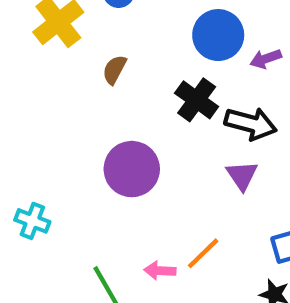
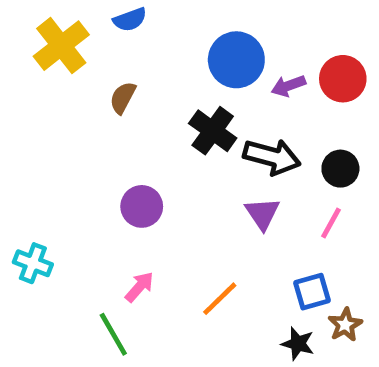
purple circle: (132, 169) -> (142, 206), size x0.7
pink arrow: (160, 271) -> (139, 287), moved, turned 128

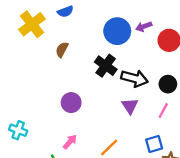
purple arrow: (288, 86) -> (144, 26), moved

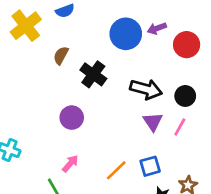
black cross: (106, 66) -> (93, 74), moved
purple triangle: (130, 106) -> (153, 122), moved
blue square: (154, 144) -> (150, 166), moved

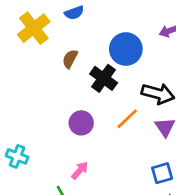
blue circle: (126, 34) -> (126, 49), moved
orange line: (116, 170) -> (127, 119), moved

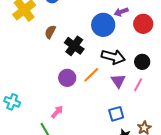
blue circle: (126, 49) -> (103, 25), moved
purple circle: (81, 123) -> (67, 78), moved

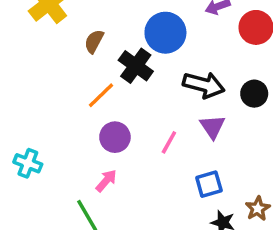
blue circle: (103, 25) -> (165, 33), moved
orange line: (91, 75) -> (101, 95), moved
purple circle: (67, 78) -> (115, 137), moved
pink line: (138, 85) -> (169, 142), moved

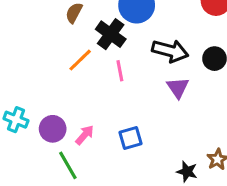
purple circle: (115, 137) -> (53, 129), moved
pink line: (169, 142) -> (120, 71), moved, turned -40
blue square: (209, 184) -> (130, 138), moved

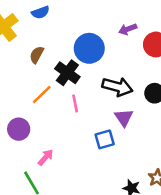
purple circle: (53, 129) -> (19, 129), moved
blue square: (130, 138) -> (105, 139), moved

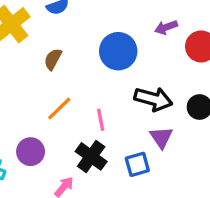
black cross: (67, 73) -> (91, 156), moved

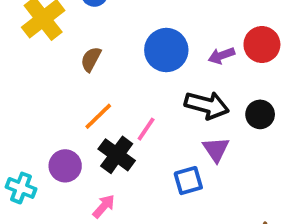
purple arrow: (166, 27) -> (221, 56), moved
pink line: (101, 120) -> (146, 129), turned 45
black cross: (91, 156) -> (117, 155), moved

